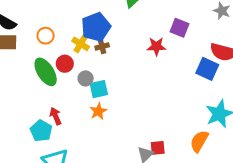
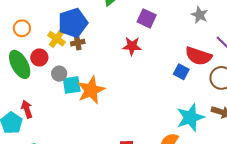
purple square: (179, 28) -> (147, 18), moved
blue square: (207, 69) -> (181, 72), size x0.7
orange star: (98, 111) -> (91, 90), moved, size x1.6

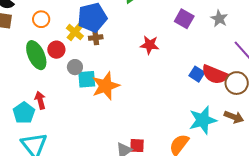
purple square: (147, 18) -> (184, 19), moved
red semicircle: (198, 56) -> (215, 74), moved

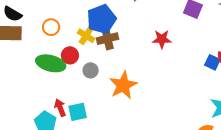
brown cross: (96, 38) -> (107, 39), size x1.5
green ellipse: (36, 55) -> (51, 63), turned -44
cyan square: (87, 79) -> (78, 112), moved

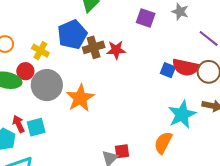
blue pentagon: (102, 19) -> (72, 34), moved
brown cross: (107, 39) -> (94, 47), moved
gray circle: (91, 70) -> (47, 85), size x2.0

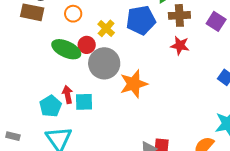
brown cross: (94, 47) -> (179, 15), moved

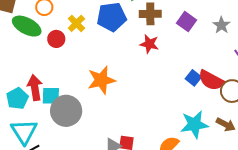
green ellipse: (66, 49) -> (27, 26), moved
gray circle: (104, 63) -> (66, 111), moved
red arrow: (68, 94) -> (35, 88), size x1.4

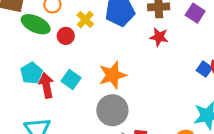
cyan square: (51, 96) -> (71, 80), moved, turned 36
cyan pentagon: (17, 98) -> (31, 73), moved
gray circle: (66, 111) -> (112, 110), moved

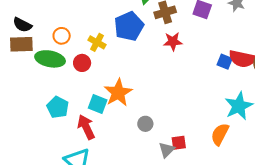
orange star: (113, 75) -> (118, 93), moved
red arrow: (46, 85) -> (86, 127), moved
gray circle: (112, 110) -> (145, 124), size x0.5

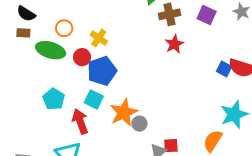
blue pentagon: (129, 26) -> (102, 71), moved
red star: (173, 41) -> (174, 44), turned -30
brown rectangle: (21, 44) -> (23, 33), size x0.6
orange star: (118, 93) -> (124, 113), moved

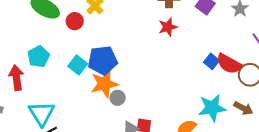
blue pentagon: (102, 71) -> (103, 60), moved
red arrow: (80, 121) -> (16, 78), moved

